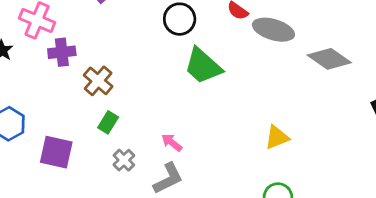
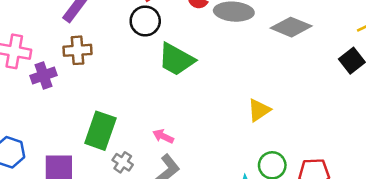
brown cross: (98, 81) -> (77, 50), moved, turned -32
green rectangle: (108, 122) -> (100, 131), size x1.8

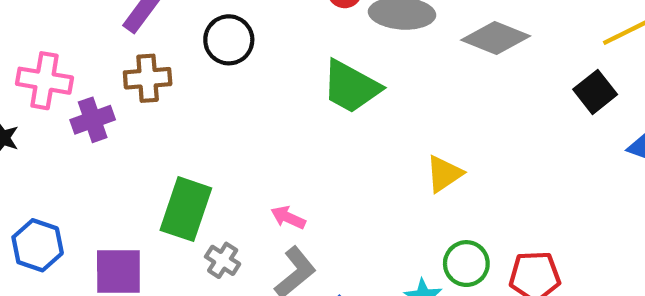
black circle: (145, 21) -> (229, 40), moved
green trapezoid: (176, 59) -> (351, 87), moved

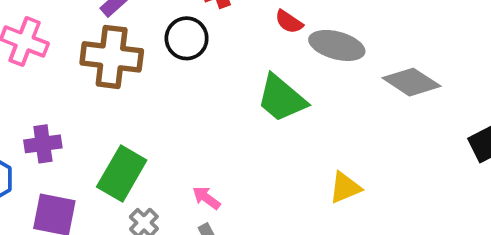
brown cross: (148, 78) -> (112, 57), size x1.5
purple cross: (93, 120) -> (43, 144), moved

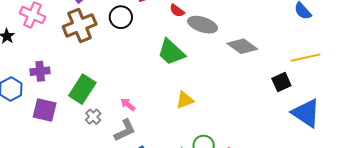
brown cross: (112, 57) -> (80, 25), turned -32
yellow triangle: (345, 188) -> (185, 100), moved

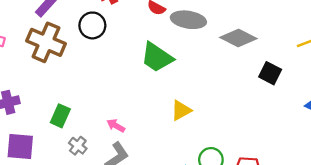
brown cross: (80, 25) -> (46, 42), turned -36
black square: (281, 82) -> (270, 73), moved, turned -30
green rectangle: (82, 89) -> (60, 116), size x0.7

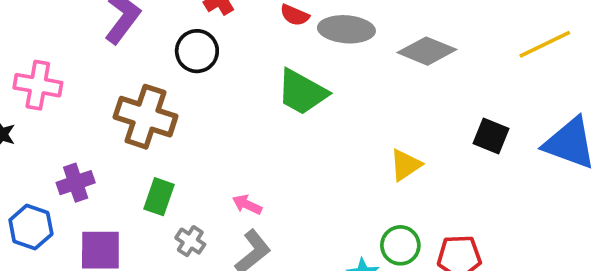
brown cross: (46, 42) -> (146, 117), moved
black square: (270, 73) -> (491, 136), moved
yellow triangle: (181, 110) -> (405, 165), moved

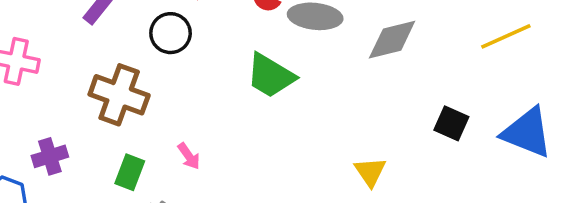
gray diamond: (427, 51) -> (392, 40), turned -38
yellow triangle: (405, 165) -> (370, 172), moved, turned -32
pink arrow: (247, 205) -> (189, 156), moved, turned -152

